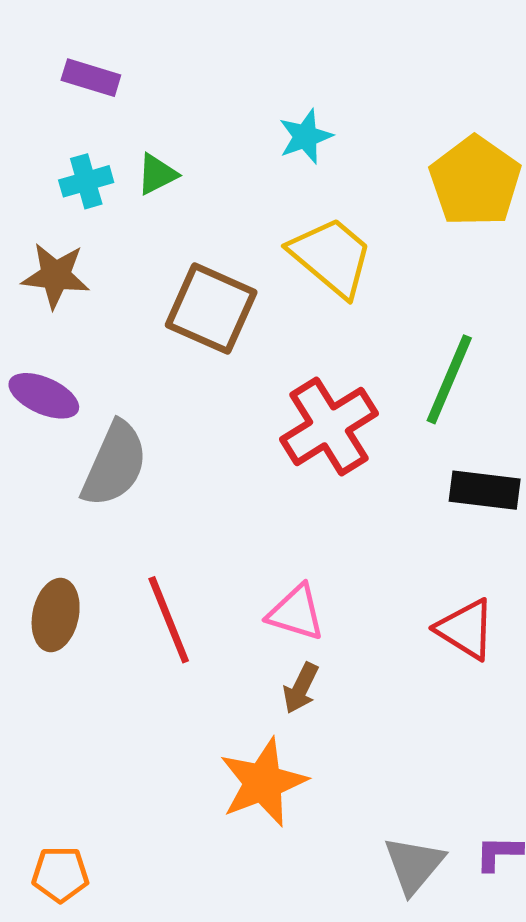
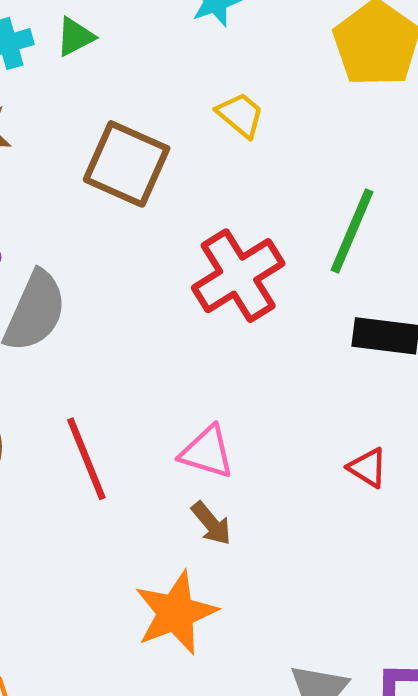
yellow trapezoid: (331, 257) -> (240, 115), size x0.6
red triangle: (466, 629) -> (368, 468), size x0.7
brown arrow: (301, 688) -> (211, 523), turned -66

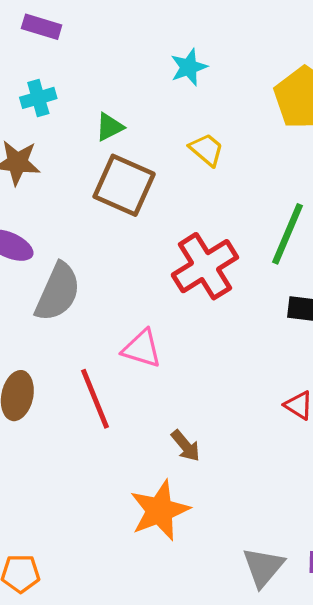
green triangle: (75, 37) -> (110, 127), moved
pink triangle: (207, 452) -> (142, 349), moved

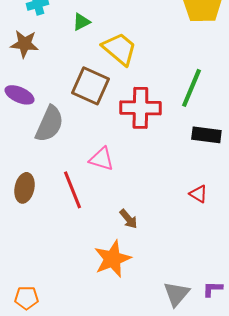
yellow trapezoid: (207, 150) -> (119, 49), moved, size x1.6
brown square: (124, 185) -> (90, 86), moved
red cross: (205, 266) -> (140, 108), turned 33

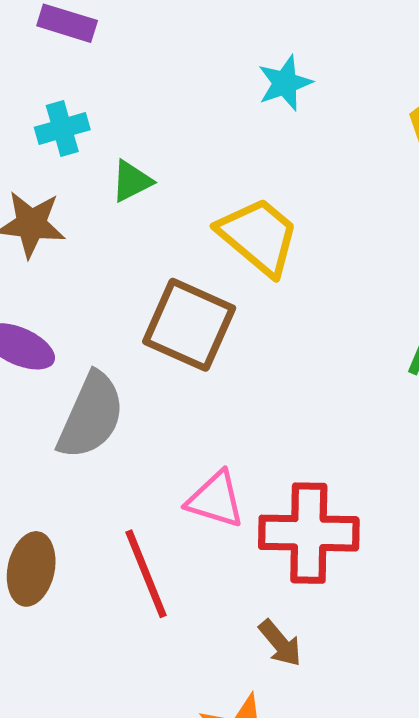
green triangle: (81, 22) -> (132, 181), moved
red cross: (140, 108) -> (309, 533), moved

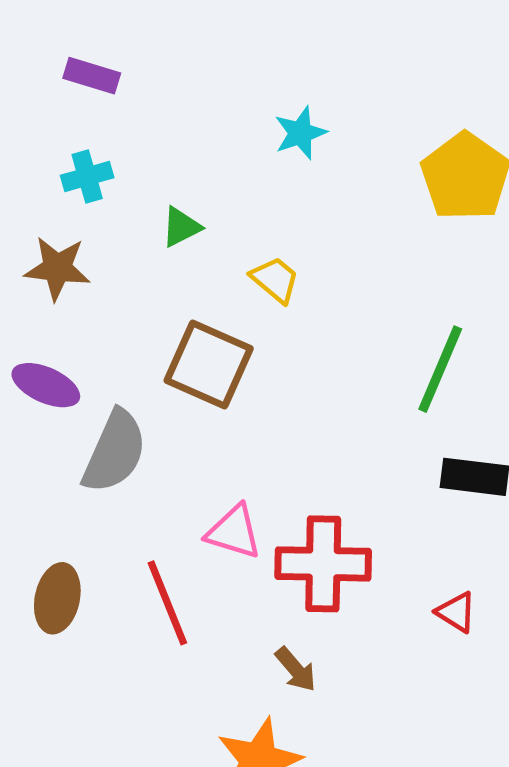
green triangle: (132, 181) -> (181, 227), moved
yellow trapezoid: (259, 236) -> (275, 280), size x0.6

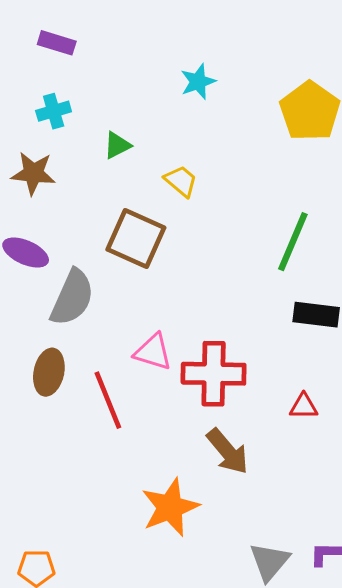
brown ellipse: (57, 598) -> (49, 372), moved
red triangle: (456, 612) -> (304, 406), turned -32
brown arrow: (296, 669) -> (228, 451), moved, size x1.5

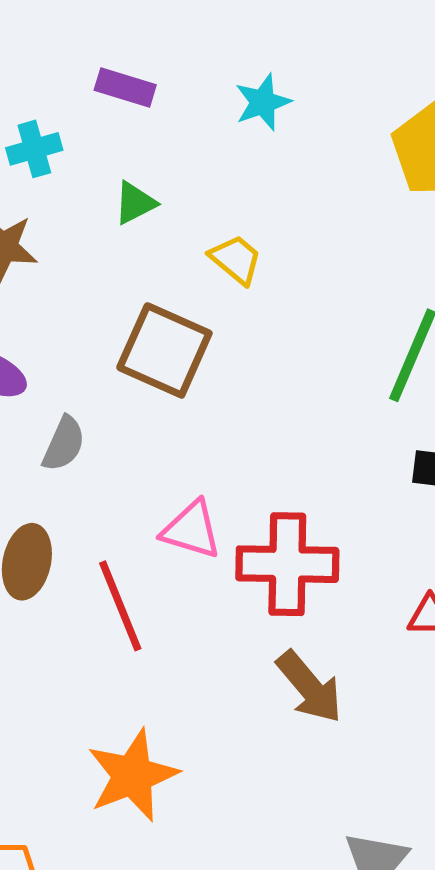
purple rectangle: (57, 43) -> (125, 88), moved
gray semicircle: (72, 298) -> (64, 444), size x0.6
orange star: (170, 507) -> (133, 775), moved

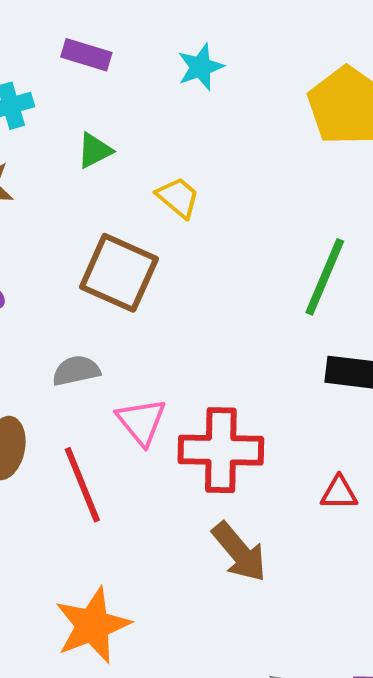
gray semicircle: (64, 444) -> (76, 371), moved, turned -126
pink triangle: (192, 530) -> (141, 422), turned 34

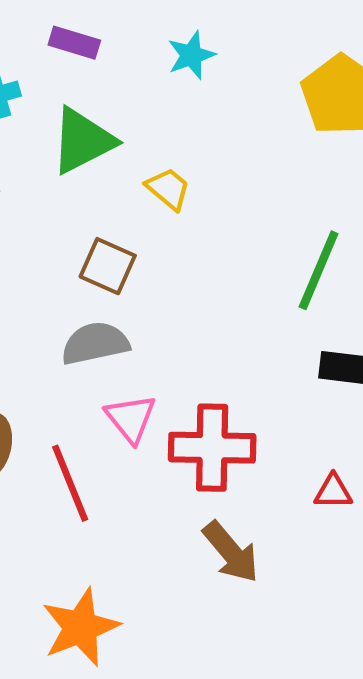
green triangle: (95, 151) -> (83, 141), size x1.8
brown square: (119, 273) -> (108, 266), size x0.7
gray semicircle: (76, 371) -> (95, 343), moved, size x1.4

